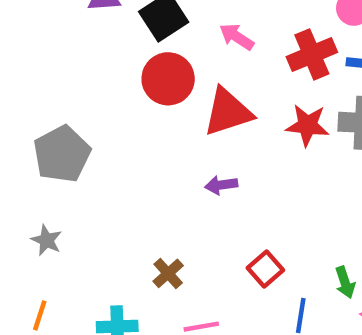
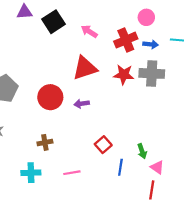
red circle: (168, 79) -> (50, 97), moved
brown cross: (168, 273) -> (45, 142), moved, turned 32

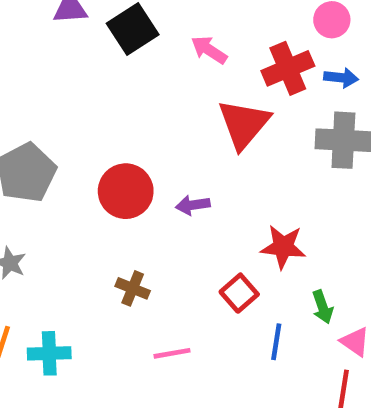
red triangle: (85, 68) -> (244, 124), moved, turned -32
red star: (124, 75) -> (283, 247), moved
brown cross: (45, 142) -> (133, 288), moved, turned 32
cyan cross: (31, 173) -> (49, 353), moved

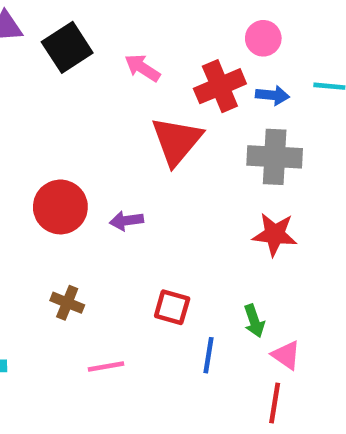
red star: (283, 247) -> (275, 234), moved
red square: (239, 293) -> (172, 307), turned -33

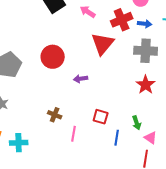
red circle: (60, 207) -> (53, 57), moved
red star: (275, 234) -> (146, 85), turned 30
pink line: (106, 367) -> (74, 134), moved, turned -70

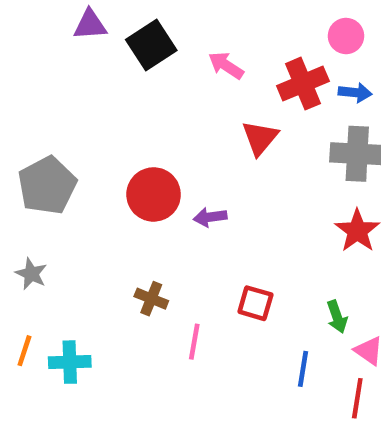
red triangle: (103, 44) -> (260, 138), size x0.7
red circle: (53, 57) -> (154, 194), moved
blue line: (117, 138) -> (303, 369), moved

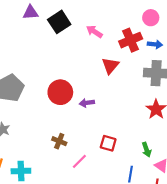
pink line: (194, 342) -> (79, 161), turned 35

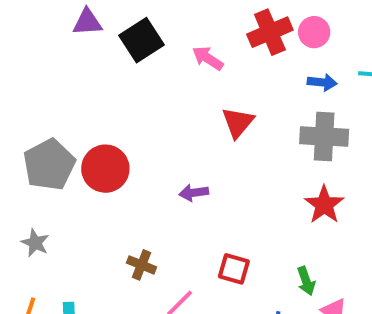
red cross: (131, 40) -> (270, 32), moved
red circle: (60, 92) -> (105, 169), moved

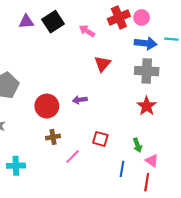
purple triangle: (87, 22) -> (26, 22), moved
blue arrow: (322, 82) -> (146, 43), size x1.5
red circle: (105, 169) -> (47, 106), moved
brown cross: (142, 265) -> (53, 137), turned -32

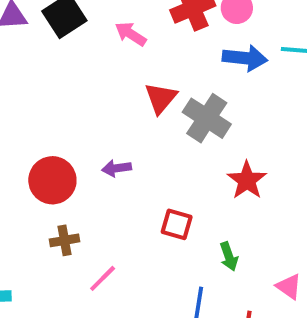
gray cross: (147, 71) -> (207, 118), moved, turned 30
red square: (100, 139) -> (177, 224), moved
pink triangle: (152, 161) -> (289, 286), moved

